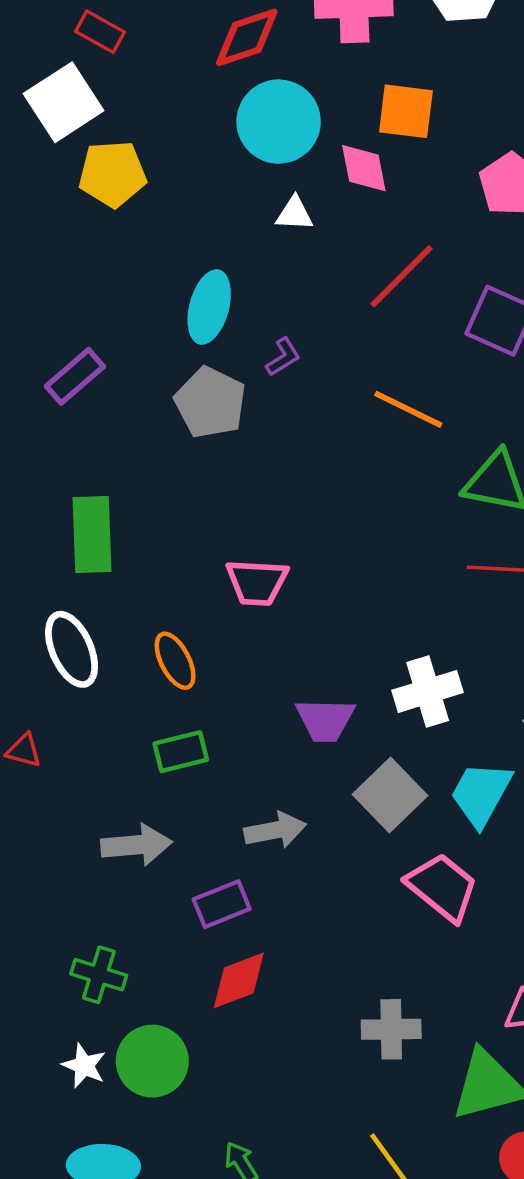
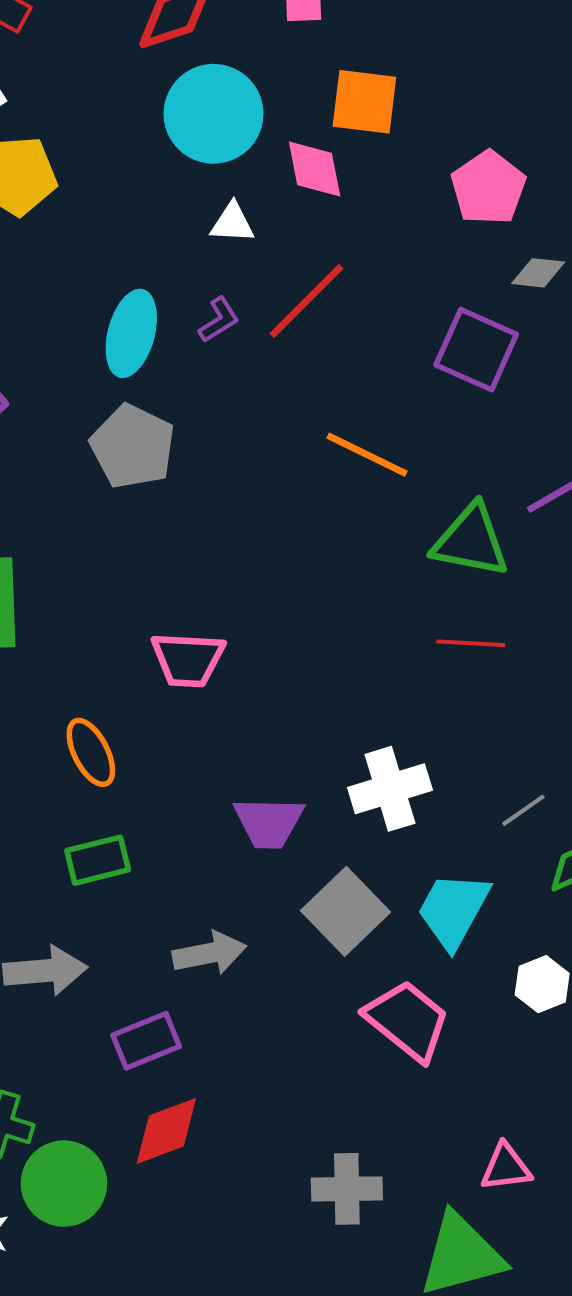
red line: (401, 276) -> (306, 301), moved
purple L-shape: (283, 357) -> (219, 320), moved
green circle: (152, 1061) -> (64, 1184), moved

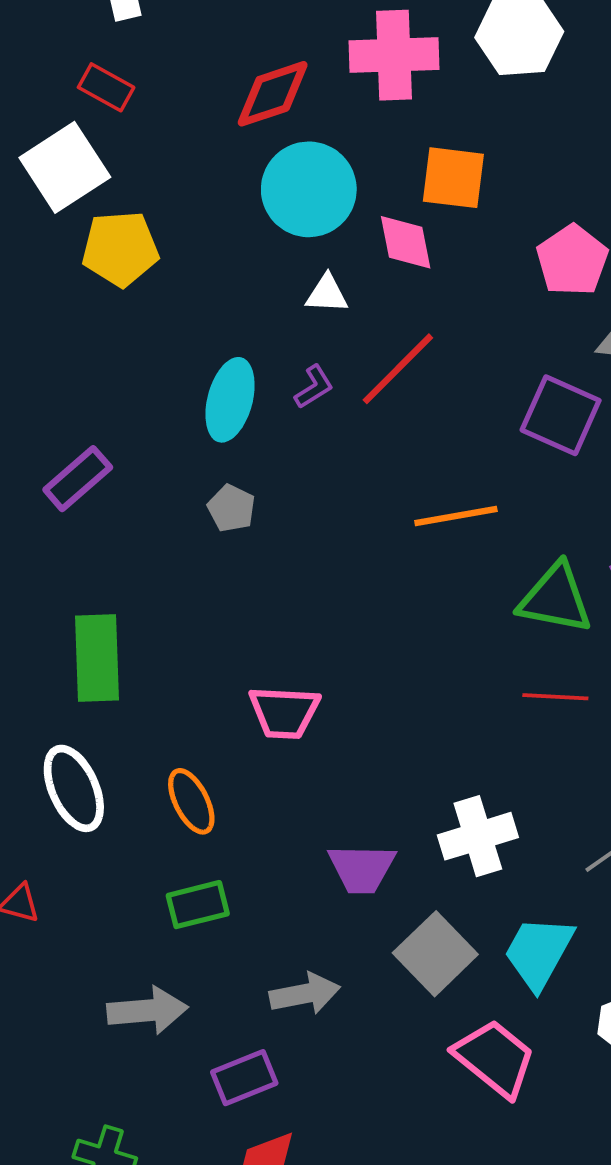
gray pentagon: (133, 447) -> (231, 508), size x0.6
orange line: (367, 455) -> (456, 516), turned -36

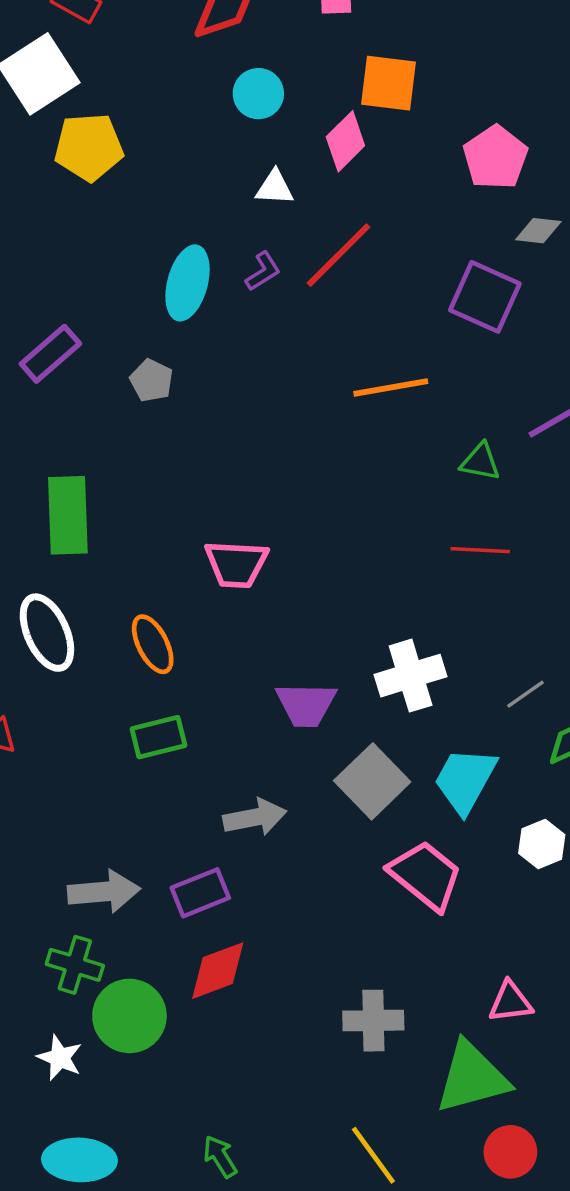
cyan circle: (309, 189) -> (258, 94), size x0.6
pink diamond: (406, 242) -> (345, 141), turned 56
gray pentagon: (231, 508) -> (151, 381), moved
green triangle: (555, 599) -> (480, 462), size x0.6
gray arrow: (147, 1010) -> (104, 892), moved

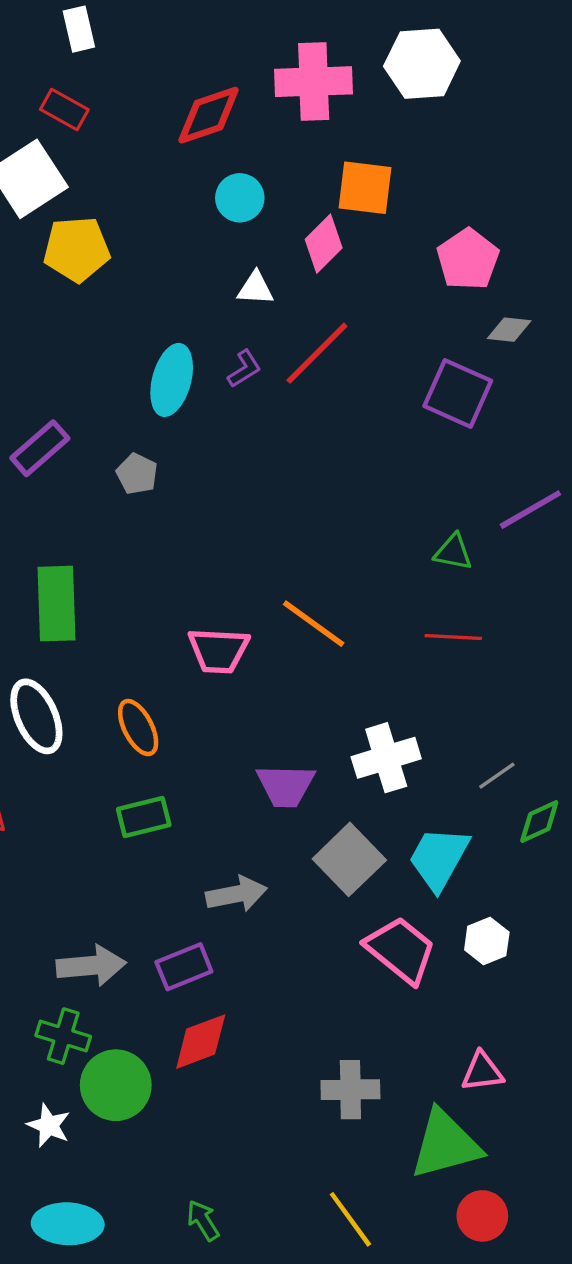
orange line: (391, 387) -> (314, 624), moved, turned 46
white hexagon: (542, 844) -> (487, 941), moved

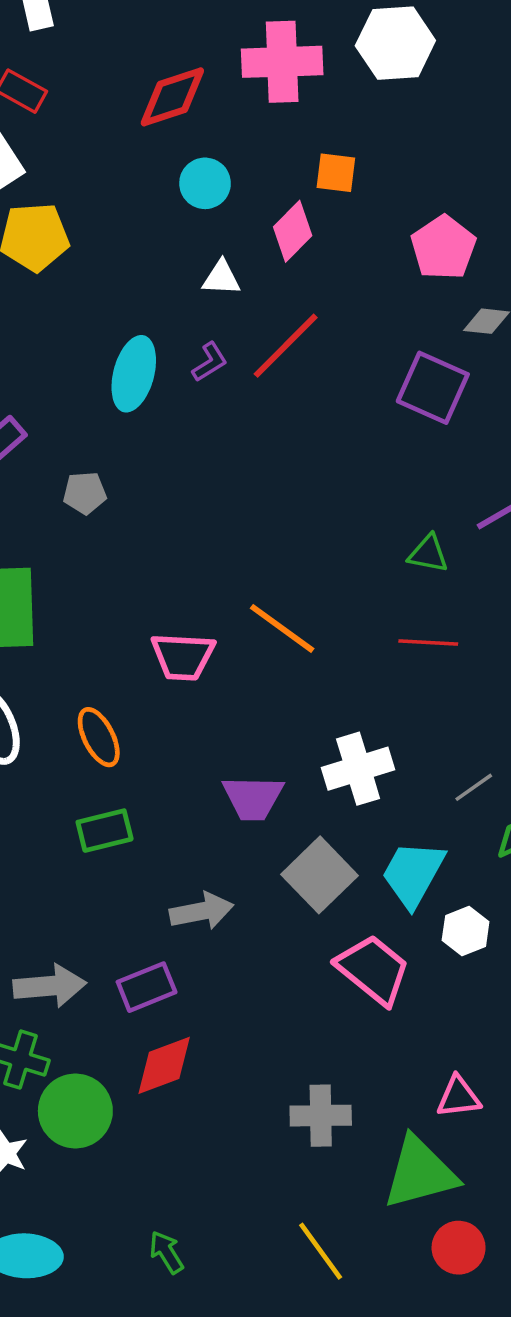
orange square: (365, 188) -> (336, 173), size x0.7
gray pentagon: (137, 474) -> (85, 493), moved, turned -30
white hexagon: (487, 941) -> (466, 931), moved

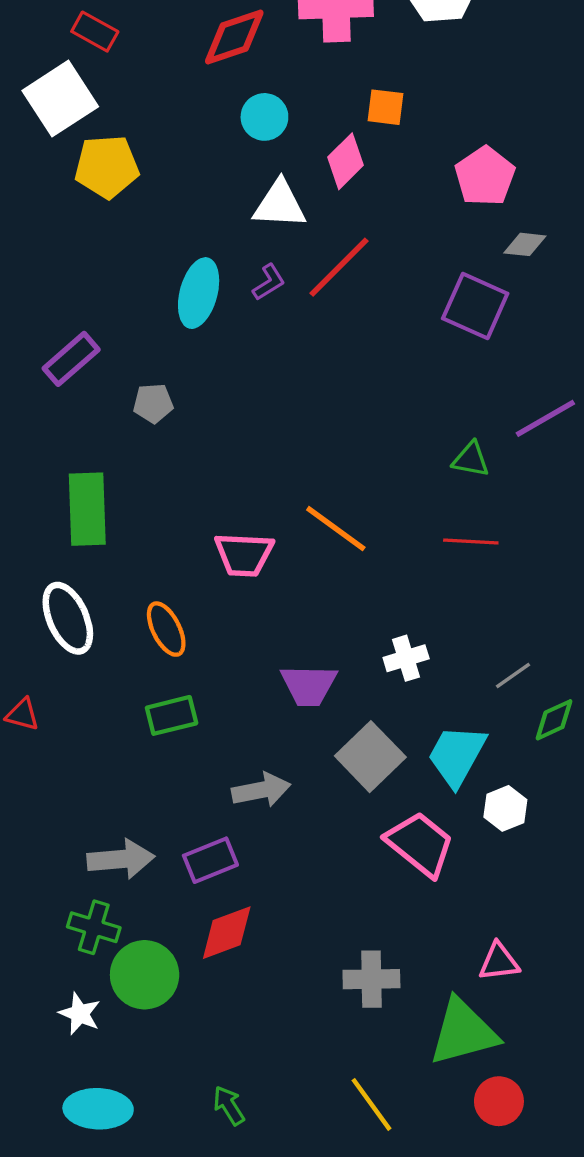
white triangle: (221, 278) -> (280, 204), size x1.5
white cross: (358, 769) -> (406, 658), size x0.7

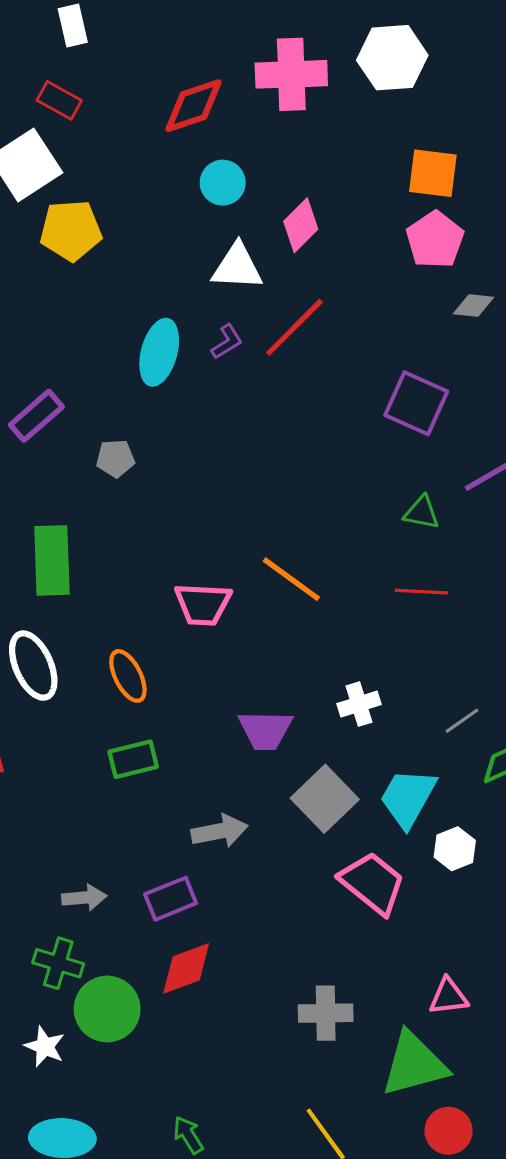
orange square: (385, 107) -> (433, 173), moved, size x1.4
purple square: (475, 306) -> (416, 403), moved
gray arrow: (121, 859) -> (84, 898), size x0.7

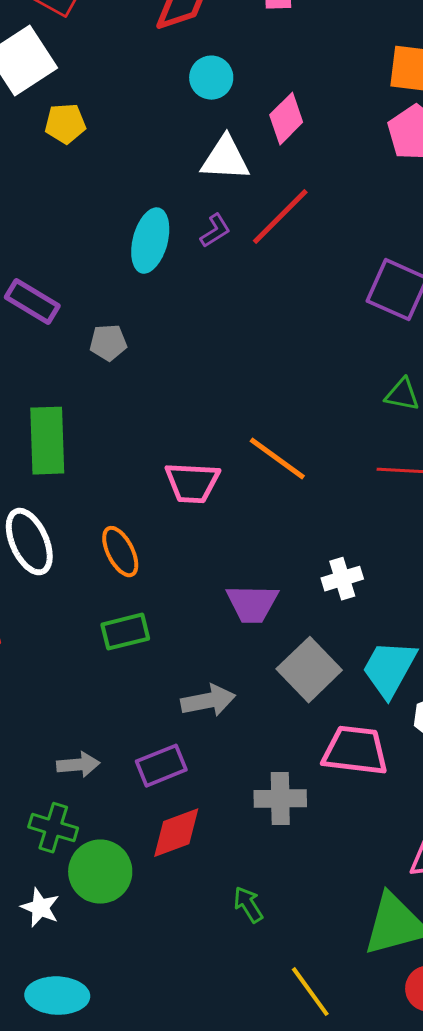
yellow pentagon: (71, 230) -> (65, 124), size x0.7
purple rectangle: (36, 416) -> (32, 302), turned 72
pink trapezoid: (373, 883) -> (355, 751), turned -32
gray cross: (326, 1013) -> (280, 799), moved
green arrow: (188, 1135) -> (248, 905), moved

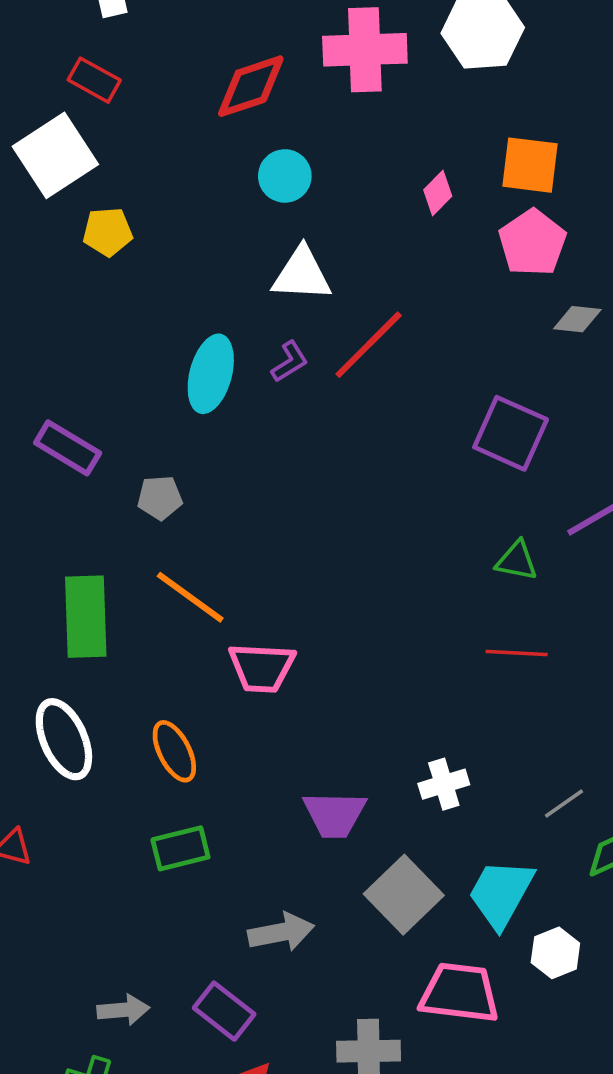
pink diamond: (286, 119) -> (438, 193), moved, size x0.7
orange line: (277, 459) -> (190, 597), moved
purple rectangle: (161, 766) -> (224, 1011), turned 60

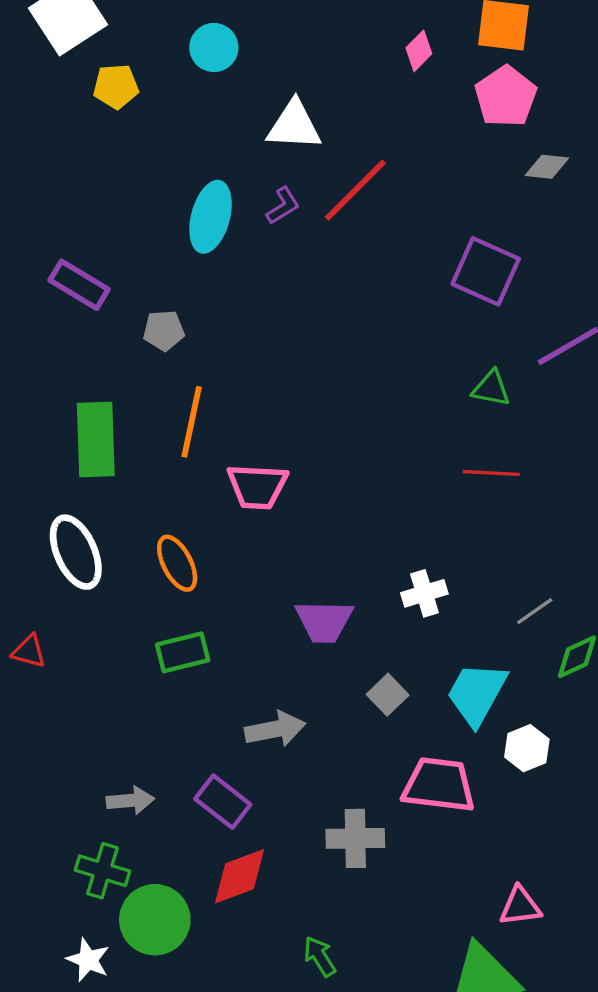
cyan circle: (285, 176) -> (214, 48), moved
orange line: (190, 597) -> (192, 422), turned 66
gray square: (404, 895) -> (388, 695), size x0.6

